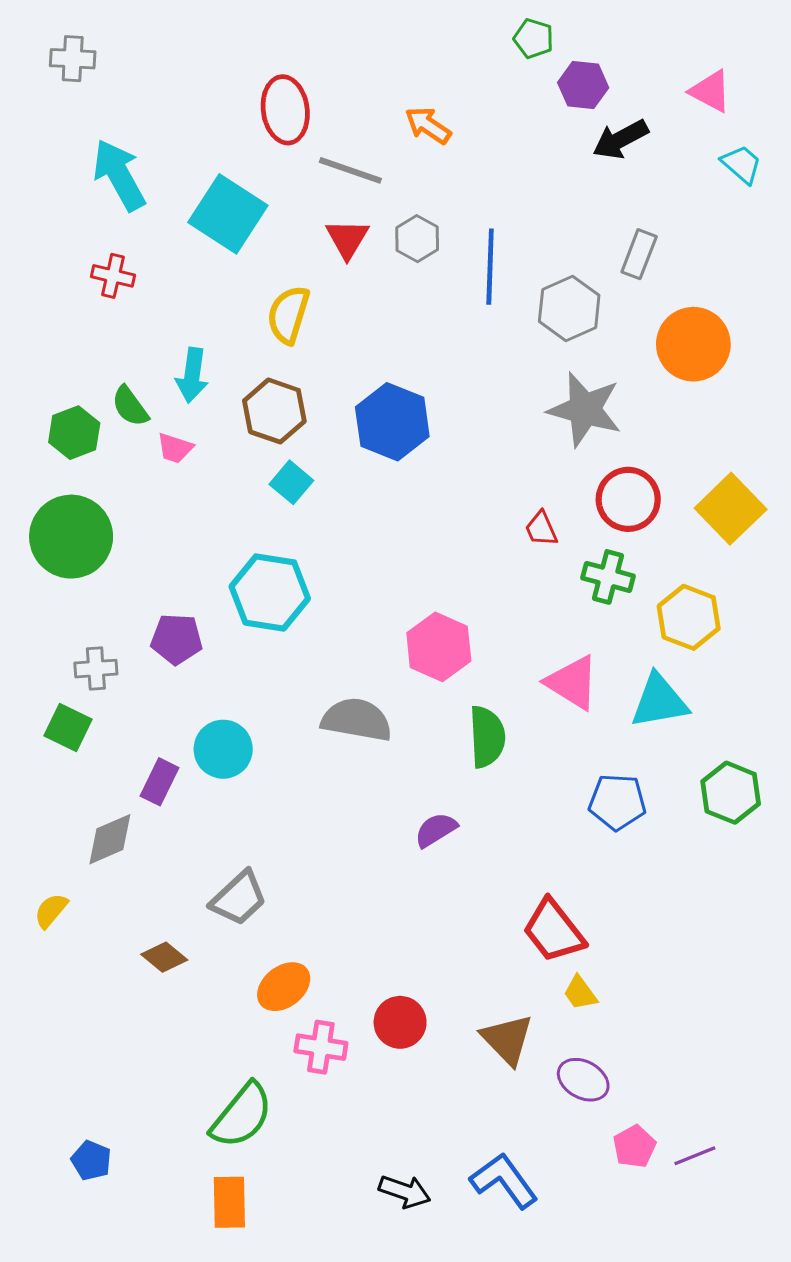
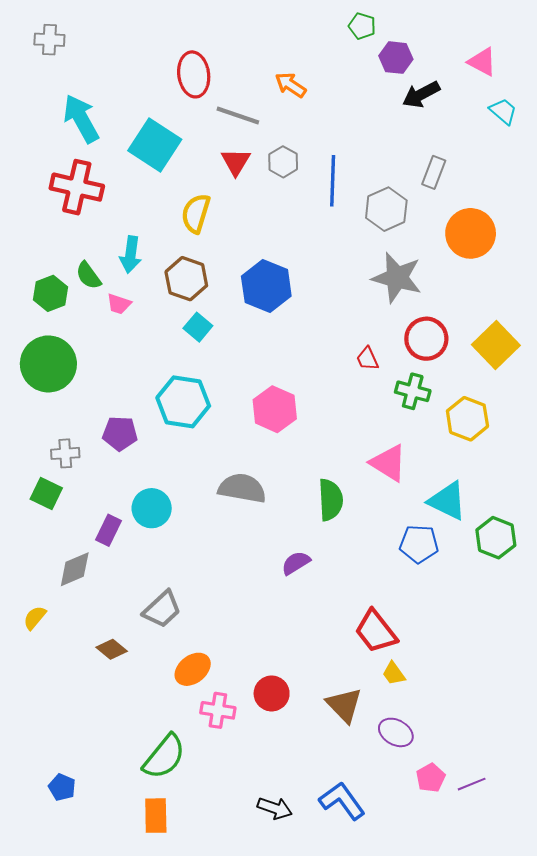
red cross: (113, 276) -> (77, 187), size x1.8
pink hexagon: (439, 647) -> (275, 409), moved
cyan triangle: (659, 701) -> (447, 501), moved, turned 36

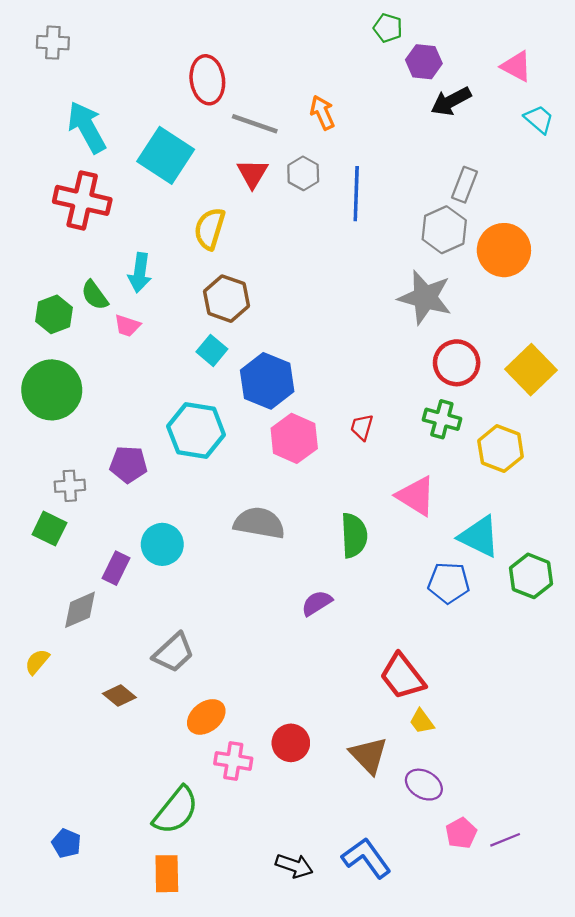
orange arrow: (291, 85) -> (322, 112), moved, turned 32
gray hexagon: (386, 209) -> (444, 230), moved
brown hexagon: (186, 279) -> (227, 299), moved
blue hexagon: (266, 286) -> (267, 381), moved
red trapezoid: (367, 359) -> (362, 427), moved, turned 40

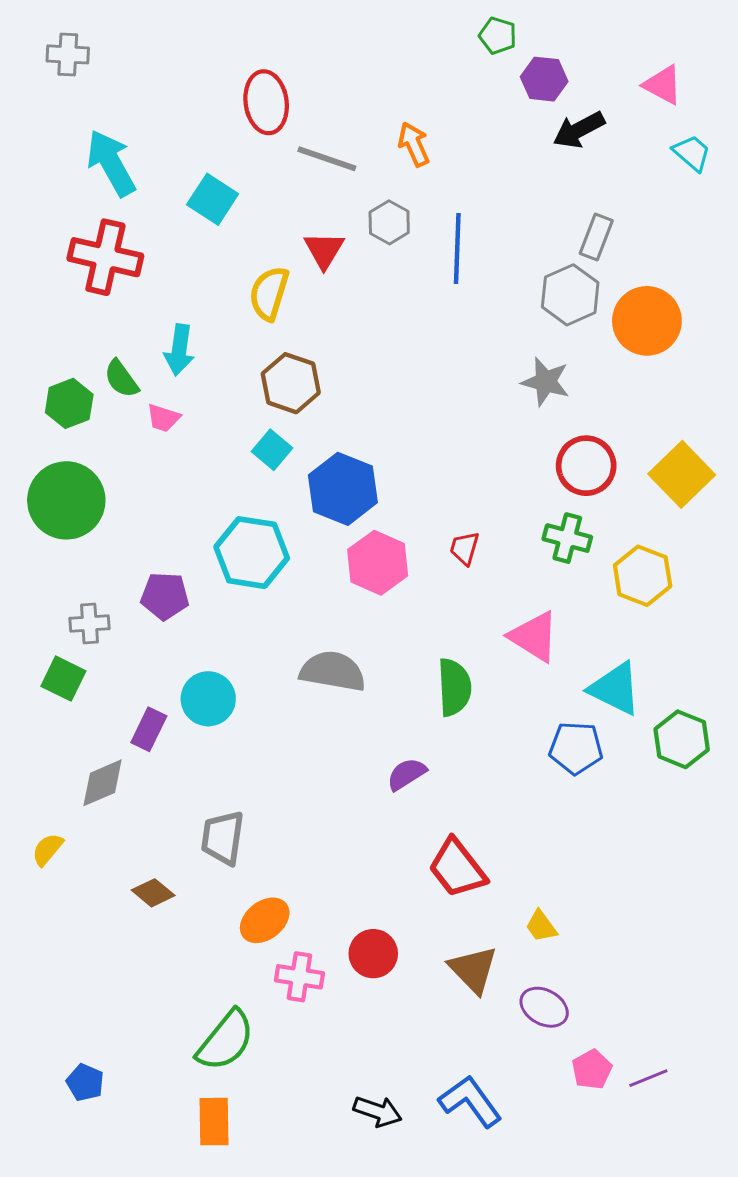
cyan square: (166, 155) -> (213, 199), size x0.7
red triangle: (252, 173) -> (324, 250), moved
gray star: (425, 297) -> (546, 382), size x0.7
gray trapezoid: (174, 653) -> (223, 838), turned 141
red trapezoid: (402, 676) -> (457, 868), moved

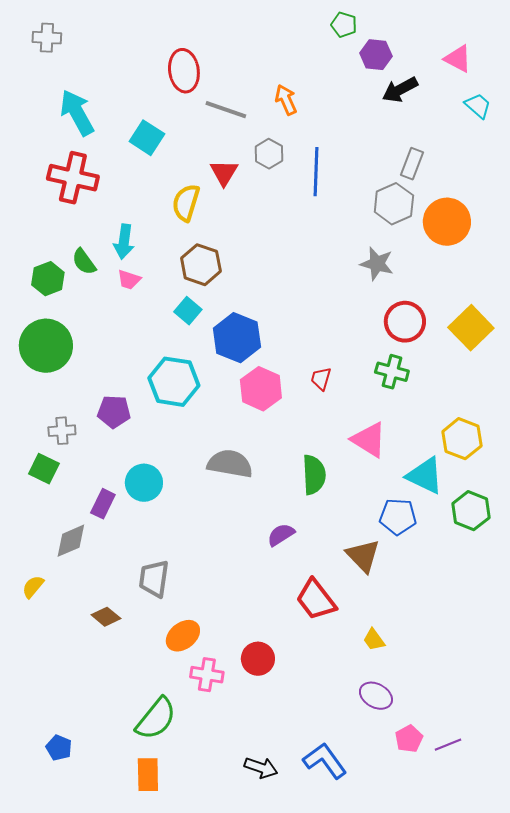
pink trapezoid: (163, 418) -> (129, 280), moved
yellow hexagon: (643, 576) -> (462, 439), moved
brown triangle: (473, 970) -> (363, 556), moved

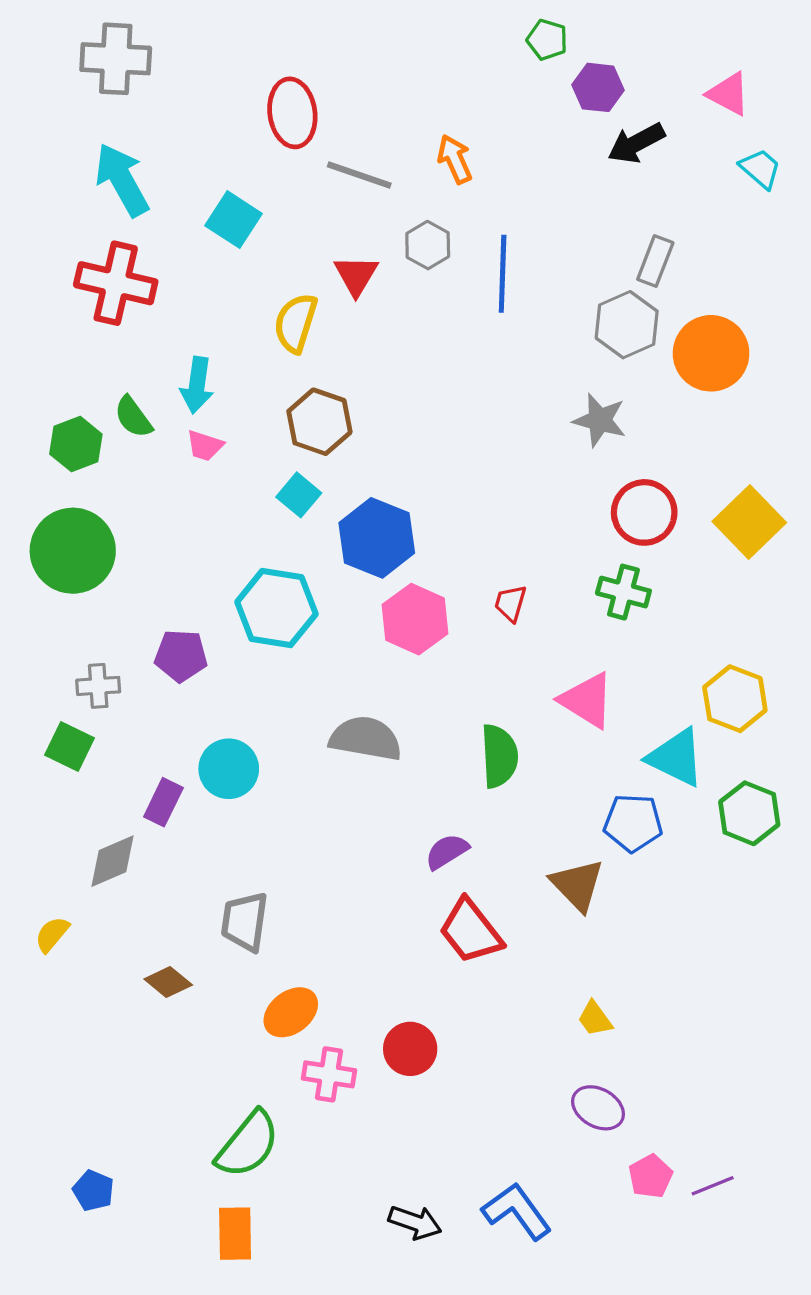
gray cross: (47, 38) -> (116, 59), moved, size x1.5
red trapezoid: (316, 600) -> (471, 931), moved

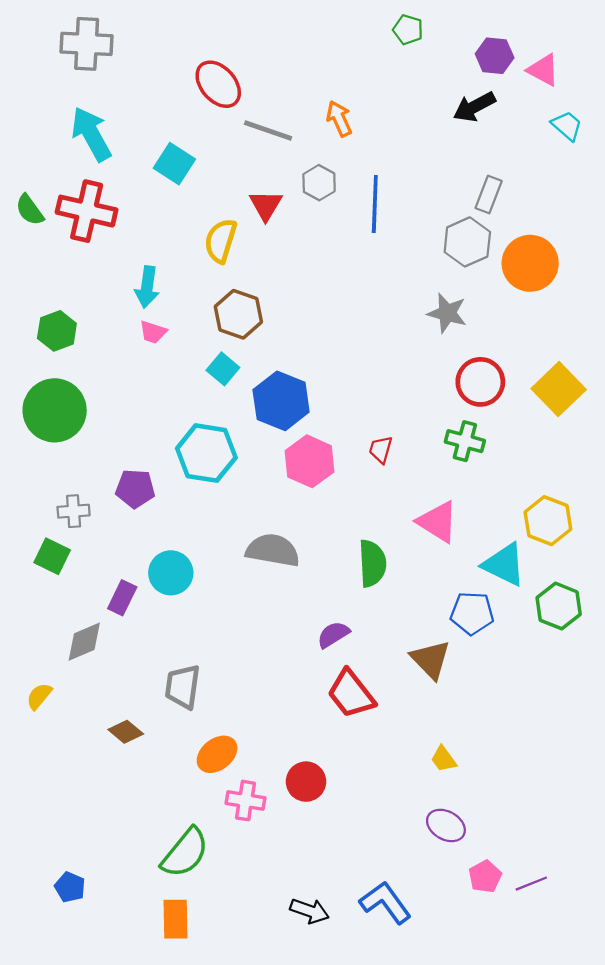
purple hexagon: (598, 87) -> (495, 56), moved
red ellipse: (292, 113) -> (218, 84), turned -33
green semicircle: (133, 417) -> (30, 210), moved

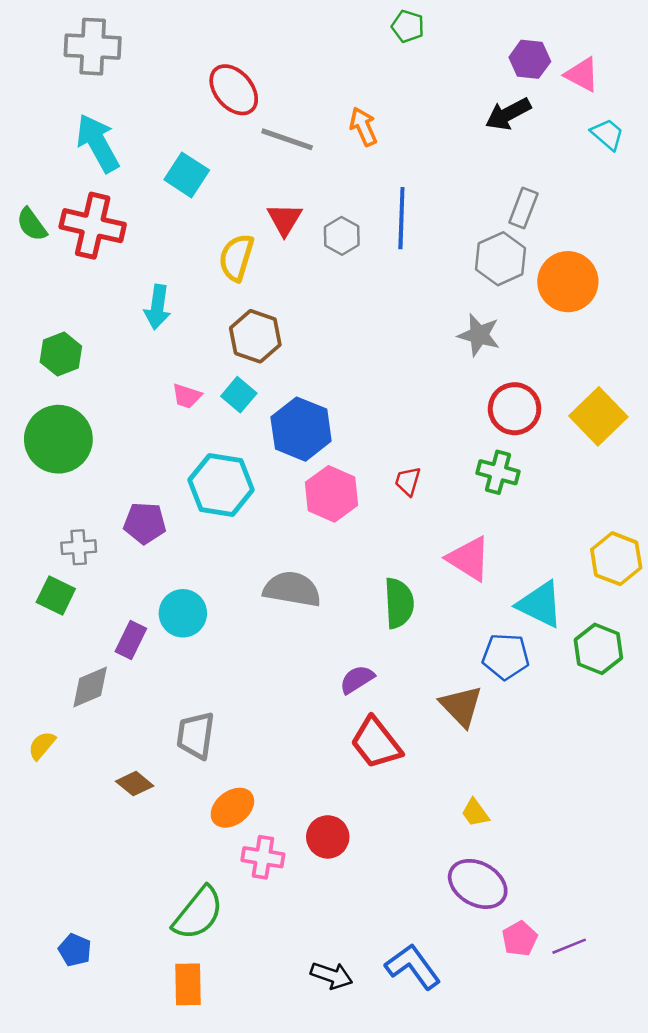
green pentagon: (408, 30) -> (408, 26), moved
gray hexagon: (319, 183) -> (342, 236), moved
pink trapezoid: (153, 332) -> (187, 396), moved
yellow hexagon: (548, 521) -> (616, 559), moved
purple ellipse: (446, 825) -> (478, 884), size x1.4

